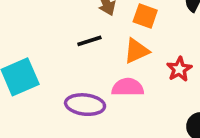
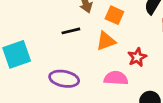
pink semicircle: (128, 87) -> (116, 78), moved

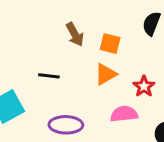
black line: (71, 31) -> (49, 76), moved, turned 30

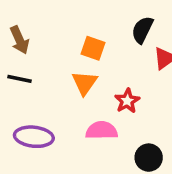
brown arrow: (75, 34) -> (19, 40), moved
orange triangle: (106, 74) -> (85, 83), turned -30

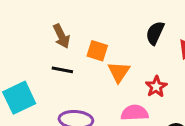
black semicircle: (142, 30) -> (155, 33), moved
orange square: (93, 48) -> (97, 51), moved

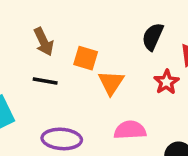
red star: (156, 87) -> (166, 82), moved

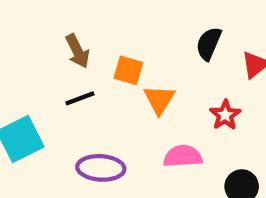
black line: (45, 81) -> (80, 98), turned -30
red star: (166, 82) -> (225, 115), moved

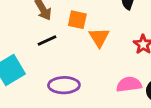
pink semicircle: (183, 156) -> (129, 84), moved

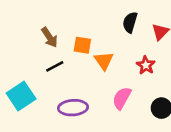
pink semicircle: (129, 84) -> (122, 98), moved, turned -50

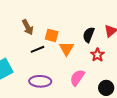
black semicircle: (130, 22) -> (89, 35), moved
black line: (55, 66) -> (37, 49), moved

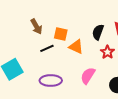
orange triangle: (67, 49) -> (76, 47), turned -35

